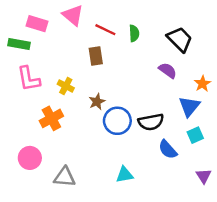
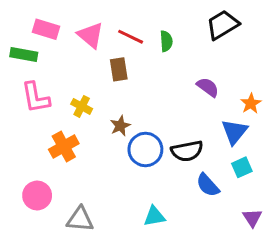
pink triangle: (73, 15) -> (91, 35), moved
black trapezoid: (180, 39) -> (223, 25), moved, turned -76

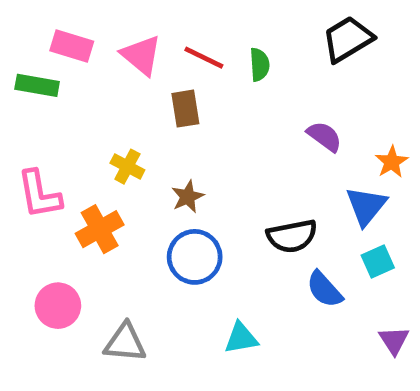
pink L-shape: (36, 98) -> (39, 194), moved
blue circle: (145, 149) -> (195, 257), moved

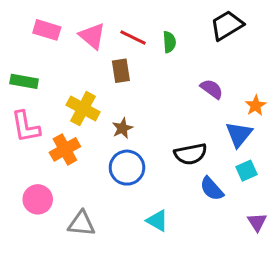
green rectangle: (37, 85) -> (24, 81), moved
yellow cross: (127, 167) -> (83, 109), size x1.5
cyan triangle: (241, 338) -> (157, 221), turned 40

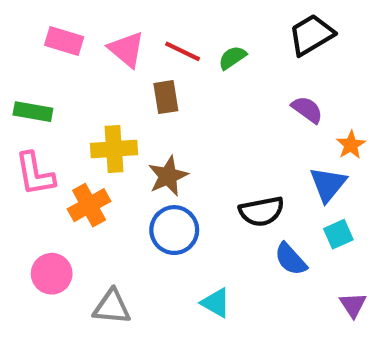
green semicircle: (169, 42) -> (232, 58), turned -120
purple semicircle: (212, 89) -> (307, 110), moved
yellow cross: (83, 109) -> (114, 149), turned -32
brown star: (122, 128) -> (168, 176), size x1.4

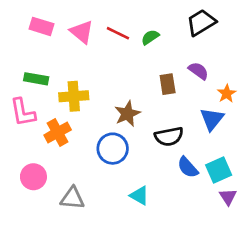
brown rectangle: (166, 97) -> (168, 84), moved
green rectangle: (33, 112) -> (36, 79), moved
brown star: (168, 176) -> (127, 114), moved
cyan square: (338, 234) -> (219, 170), moved, size x1.4

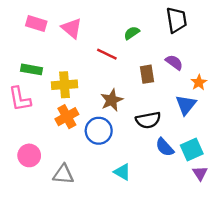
black trapezoid: (201, 22) -> (176, 20), turned 112
red line: (118, 33) -> (107, 54), moved
orange cross: (58, 132) -> (67, 117), moved

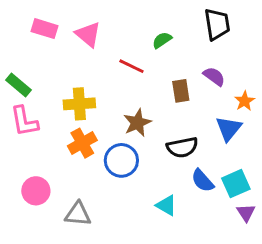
green rectangle: (32, 69) -> (18, 85), moved, turned 30
cyan triangle: (122, 172) -> (166, 205), moved

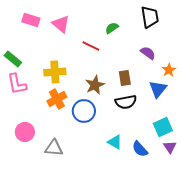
brown rectangle: (181, 91) -> (125, 78), moved
blue semicircle: (203, 181) -> (140, 149), moved

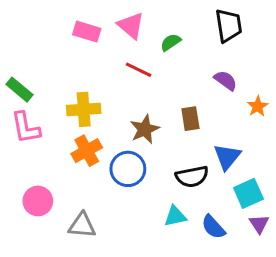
pink rectangle: (31, 20) -> (87, 32), moved
pink triangle: (61, 24) -> (131, 25), moved
blue triangle: (158, 89) -> (227, 157), moved
black semicircle: (126, 102) -> (192, 177), moved
cyan triangle: (115, 142) -> (175, 216), turned -42

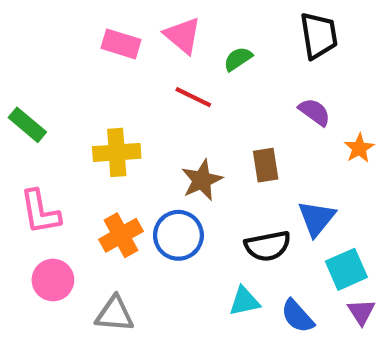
pink L-shape: (26, 128) -> (40, 212), moved
orange cross: (87, 151) -> (121, 235), moved

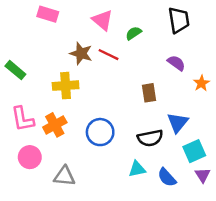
pink rectangle: (121, 44) -> (48, 14), moved
brown star: (202, 180) -> (81, 53), moved, turned -30
orange cross: (121, 235) -> (55, 125), moved

